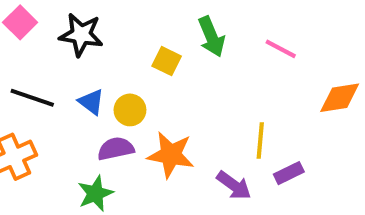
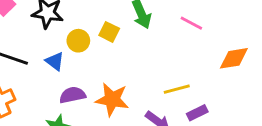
yellow circle: (130, 110) -> (78, 41), moved
yellow line: (260, 141) -> (177, 89), turned 70

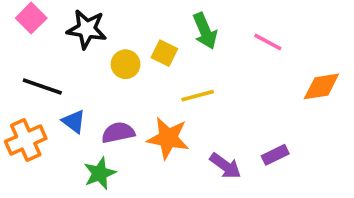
blue triangle: (55, 61) -> (74, 122), moved
yellow line: (177, 89) -> (198, 96), moved

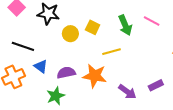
green arrow: (205, 31) -> (125, 25), moved

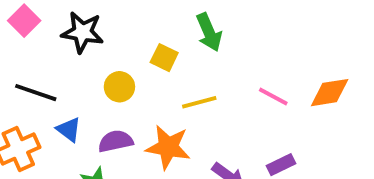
pink line: (152, 21) -> (273, 96), moved
green arrow: (125, 25) -> (209, 32), moved
yellow circle: (70, 34) -> (119, 87), moved

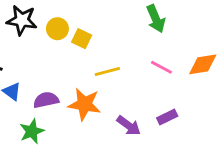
green arrow: (209, 32) -> (156, 19), moved
yellow circle: (119, 87) -> (57, 29), moved

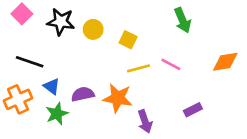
yellow square: (82, 39) -> (128, 40), moved
pink line: (161, 67) -> (171, 64), moved
purple arrow: (129, 126) -> (145, 121), moved, turned 35
green star: (32, 131) -> (57, 114), moved

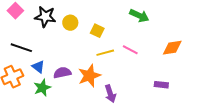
green arrow: (183, 20) -> (139, 16), turned -42
orange star: (118, 98) -> (89, 76), turned -30
purple rectangle: (193, 110) -> (161, 85), moved, turned 32

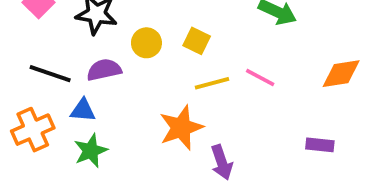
yellow circle: (70, 23) -> (146, 43), moved
blue triangle: (38, 67) -> (83, 110), turned -32
purple semicircle: (62, 73) -> (104, 70), moved

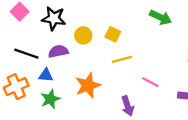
pink line: (260, 78) -> (150, 82), moved
orange star: (181, 128) -> (88, 85), moved

